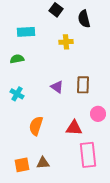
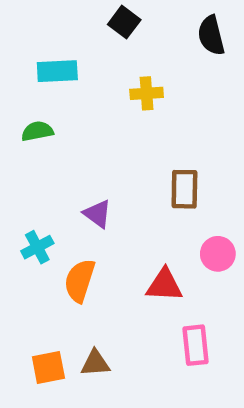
black semicircle: (84, 19) -> (211, 35), moved
purple triangle: (57, 87) -> (97, 214), moved
cyan cross: (17, 94) -> (37, 247), moved, turned 32
pink rectangle: (88, 155) -> (196, 345), size x0.7

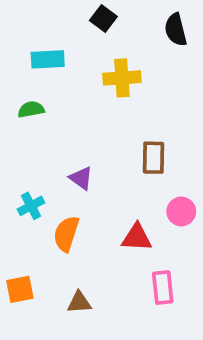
yellow cross: (147, 93) -> (122, 78), size x1.4
orange square: (48, 367) -> (20, 289), moved

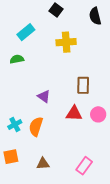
cyan rectangle: (48, 59) -> (26, 32), turned -36
cyan cross: (31, 206) -> (15, 124), moved
red triangle: (137, 237) -> (74, 113), moved
pink rectangle: (163, 288) -> (84, 166), moved, turned 42

